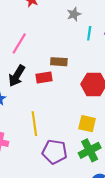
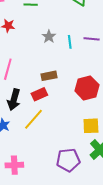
gray star: (74, 14) -> (49, 37), moved
yellow line: (34, 124) -> (34, 119), moved, turned 65

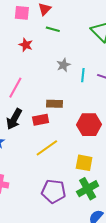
yellow line: (34, 119) -> (47, 148), moved

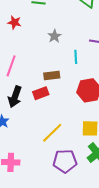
cyan line: (83, 75) -> (76, 57), moved
yellow line: (47, 148) -> (52, 133), moved

